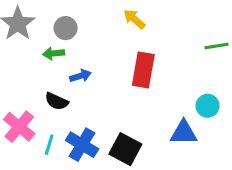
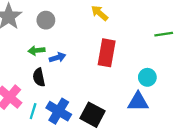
green arrow: (54, 53) -> (37, 50), moved
black semicircle: (57, 101) -> (39, 77), turned 54
cyan circle: (208, 106) -> (147, 77), moved

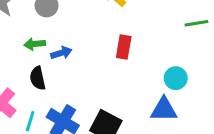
red rectangle: (107, 53) -> (124, 47), size x0.7

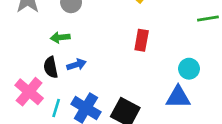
blue arrow: (61, 53) -> (76, 65), moved
black semicircle: (38, 78) -> (51, 67), moved

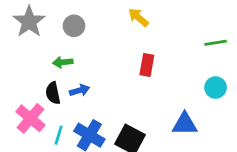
cyan circle: (189, 69) -> (216, 88), moved

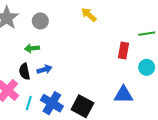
red rectangle: (147, 65) -> (123, 50), moved

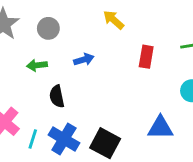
red rectangle: (123, 50) -> (146, 57), moved
blue arrow: (45, 69) -> (84, 60), moved
black semicircle: (25, 72) -> (57, 96), moved

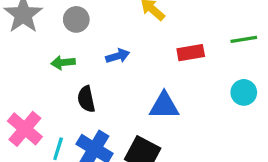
red rectangle: (146, 57) -> (191, 53), turned 70
blue triangle: (160, 128) -> (164, 106), moved

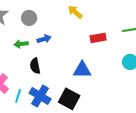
blue arrow: (118, 56) -> (44, 39), moved

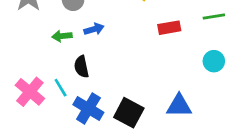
blue triangle: (82, 70) -> (179, 106), moved
cyan line: (18, 96) -> (61, 88), moved, turned -48

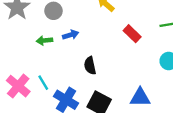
red rectangle: (169, 28) -> (132, 34), turned 54
black semicircle: (81, 67) -> (90, 66), moved

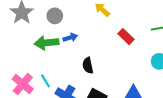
green arrow: (44, 40) -> (47, 43), size x1.6

